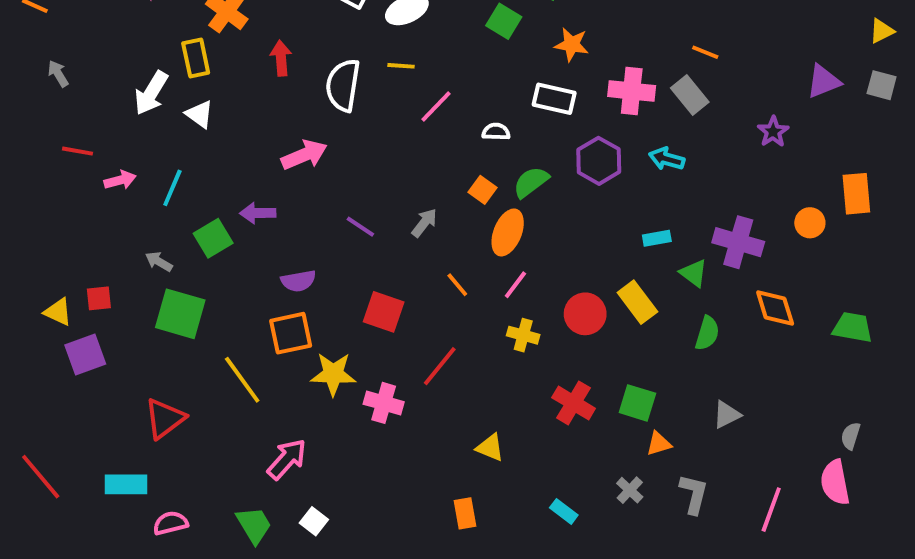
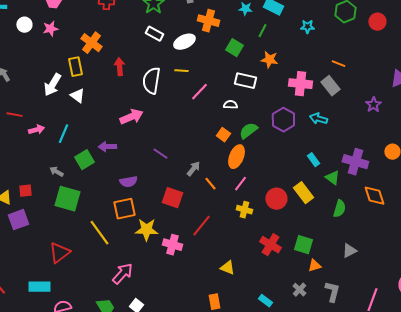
white rectangle: (554, 99) -> (245, 81), moved
gray arrow: (424, 223) -> (193, 169), moved
cyan rectangle: (657, 238) -> (313, 160), turned 64

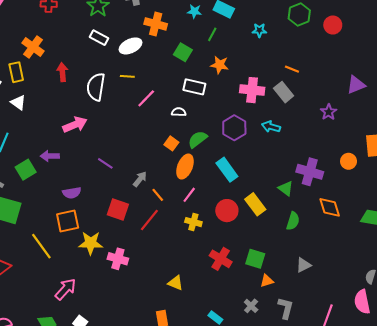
cyan rectangle: (313, 160) -> (227, 170), moved, size x1.6
red line: (201, 226) -> (149, 220), moved

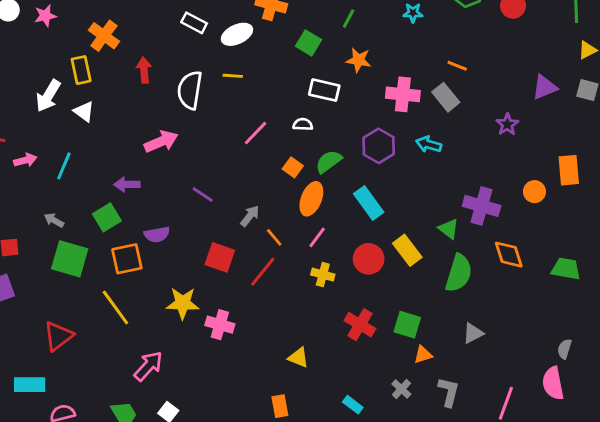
pink line: (146, 98) -> (256, 133), moved
green square: (26, 170) -> (107, 217), moved
orange square: (68, 221) -> (127, 259), moved
green semicircle: (293, 221) -> (459, 273), size x1.5

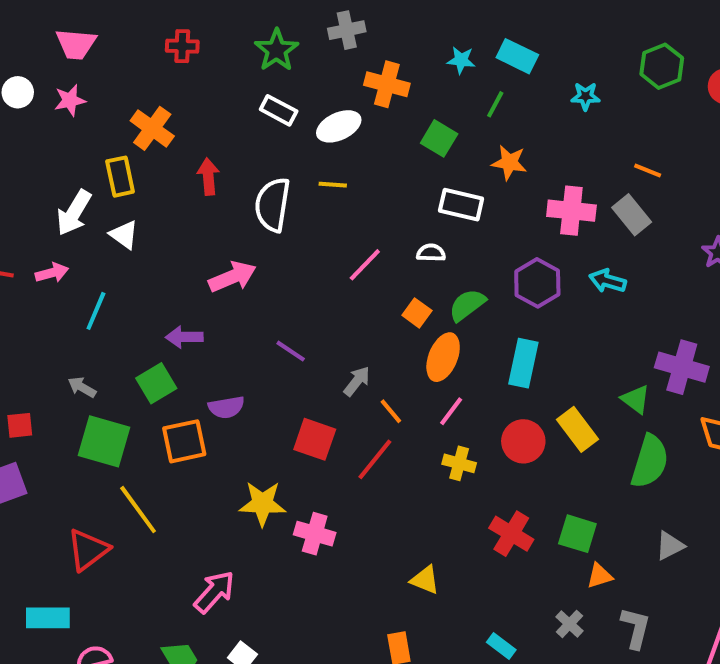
pink arrow: (25, 160) -> (52, 273), moved
cyan rectangle: (369, 203) -> (523, 363), turned 48
yellow line: (115, 307) -> (138, 510), moved

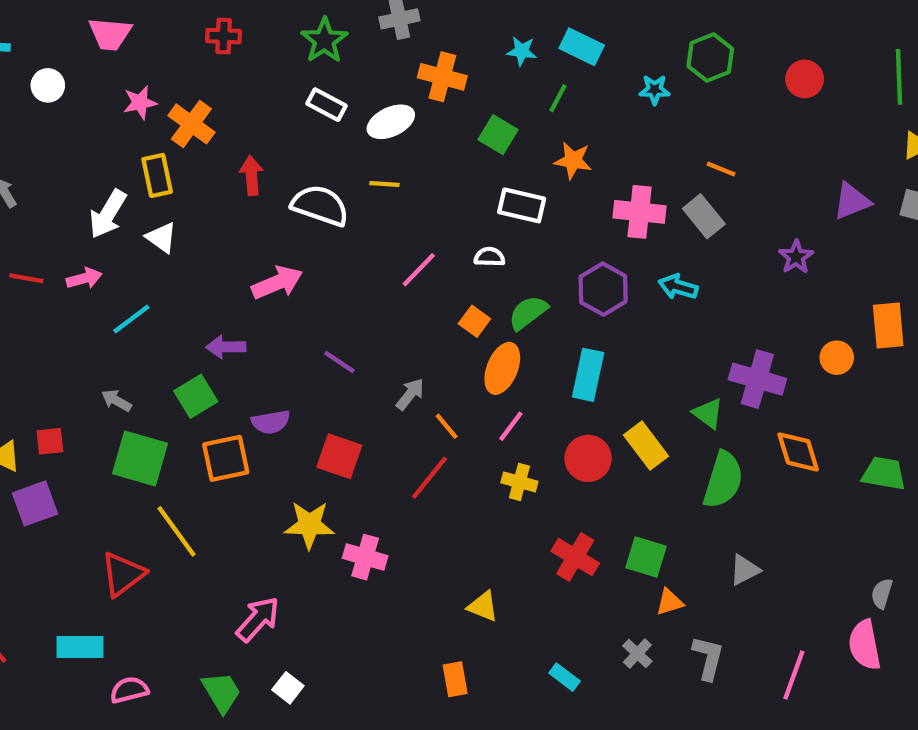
green hexagon: (662, 66) -> (710, 58), moved
pink star: (70, 100) -> (140, 103), moved
white semicircle: (273, 205) -> (320, 205), turned 100
cyan line: (96, 311) -> (131, 319), turned 30
red square: (315, 439) -> (339, 456), moved

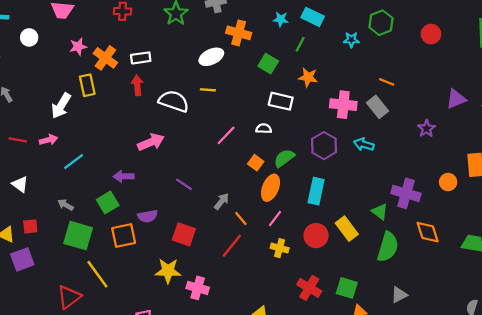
white rectangle: (327, 105) -> (141, 58), moved, turned -36
white triangle: (161, 238) -> (20, 184), moved

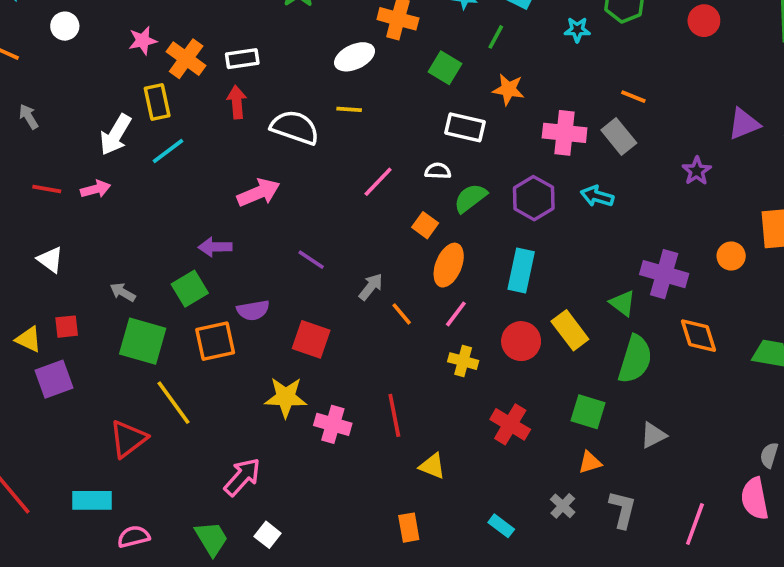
green semicircle: (284, 158) -> (470, 198), moved
cyan line: (74, 162) -> (168, 151), moved
red line: (232, 246) -> (394, 415), moved, turned -50
green square: (347, 288) -> (588, 412), moved

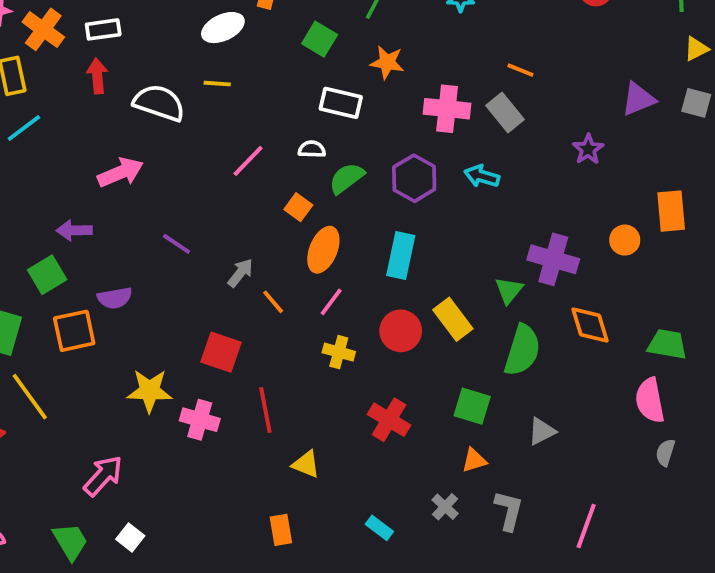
green triangle: (622, 303) -> (509, 290), turned 32
red square: (311, 339) -> (221, 352), moved
pink semicircle: (755, 499) -> (650, 400), moved

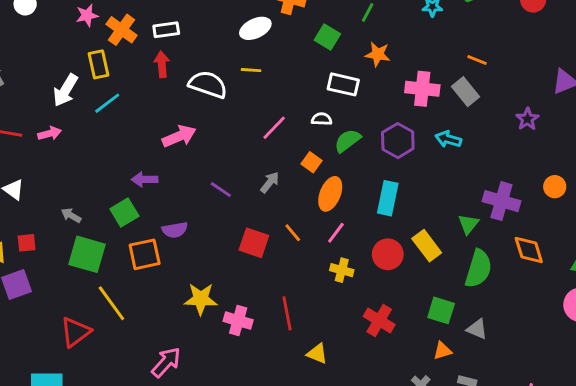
gray arrow: (240, 273) -> (270, 182), moved
red square: (221, 352) -> (254, 243), moved
gray triangle: (542, 431) -> (477, 329), moved, turned 50

